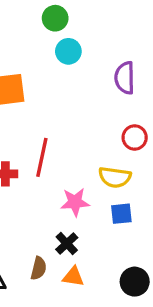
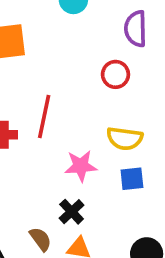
red circle: (135, 137) -> (115, 74), moved
brown semicircle: (39, 268) -> (40, 239), turned -50

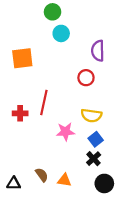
blue square: (132, 179) -> (96, 139), turned -32
black cross: (72, 212) -> (94, 159), moved

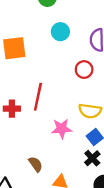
cyan circle: (61, 33) -> (60, 32), moved
brown semicircle: (42, 175) -> (36, 164), moved

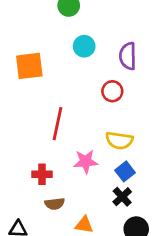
red cross: (12, 109) -> (42, 174), moved
brown semicircle: (36, 164) -> (55, 204), turned 119

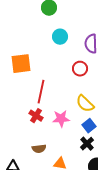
orange square: (29, 66) -> (21, 64), moved
yellow semicircle: (119, 140) -> (85, 104), turned 36
red cross: (42, 174) -> (36, 116), moved, turned 32

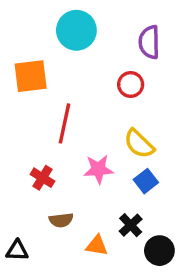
cyan circle: (60, 37) -> (76, 30), moved, size x1.5
red cross: (36, 116) -> (43, 178), moved
black cross: (87, 144) -> (131, 225), moved

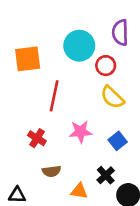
cyan circle: (76, 30) -> (79, 46), moved
yellow semicircle: (139, 144) -> (112, 97), moved

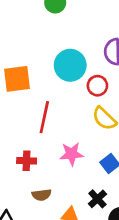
red cross: (37, 138) -> (27, 161), turned -30

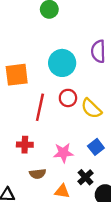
red circle: (97, 86) -> (68, 98), moved
pink star: (72, 154) -> (63, 153), moved

